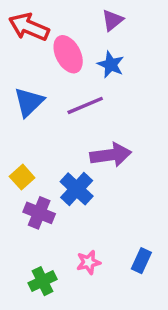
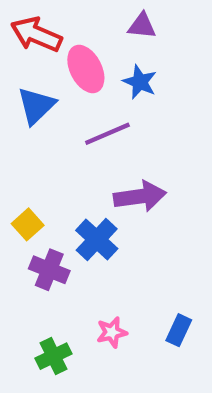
purple triangle: (112, 20) -> (142, 26), turned 45
blue triangle: (29, 102) -> (36, 106), moved

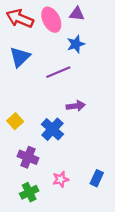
pink ellipse: (86, 69) -> (51, 20), moved
blue star: (140, 82) -> (76, 44), turned 30
purple arrow: (140, 196) -> (76, 106), size x0.7
purple cross: (49, 270) -> (28, 157), moved

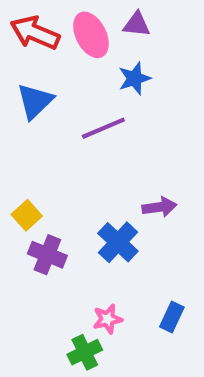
purple arrow: (76, 106) -> (159, 207), moved
blue cross: (52, 129) -> (118, 242), moved
purple cross: (28, 157) -> (47, 255), moved
green cross: (29, 192) -> (85, 352), moved

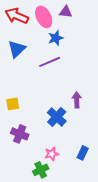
blue star: (135, 78) -> (56, 38), moved
purple arrow: (159, 207) -> (77, 100), turned -84
yellow square: (27, 215) -> (13, 104), turned 32
purple cross: (47, 255) -> (20, 134), moved

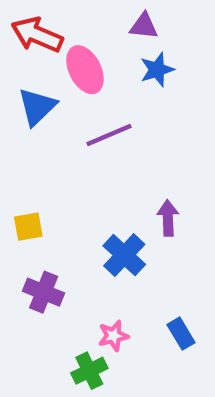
pink ellipse: (44, 17) -> (85, 70), moved
blue star: (56, 38) -> (157, 70), moved
blue rectangle: (83, 153) -> (181, 334), turned -56

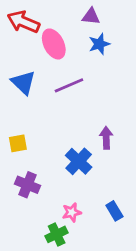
blue triangle: (37, 107) -> (23, 83), moved, turned -32

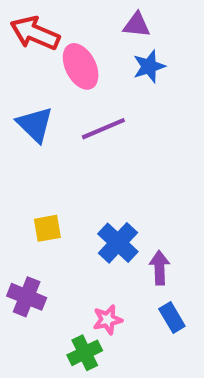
purple arrow: (106, 138) -> (159, 268), moved
yellow square: (18, 143) -> (47, 228), moved
purple cross: (28, 185) -> (27, 297), moved

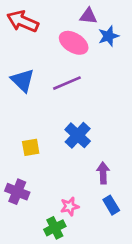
pink ellipse: (81, 66) -> (74, 43), moved, turned -32
blue star: (149, 66) -> (108, 36), moved
blue cross: (118, 243) -> (78, 135), moved

